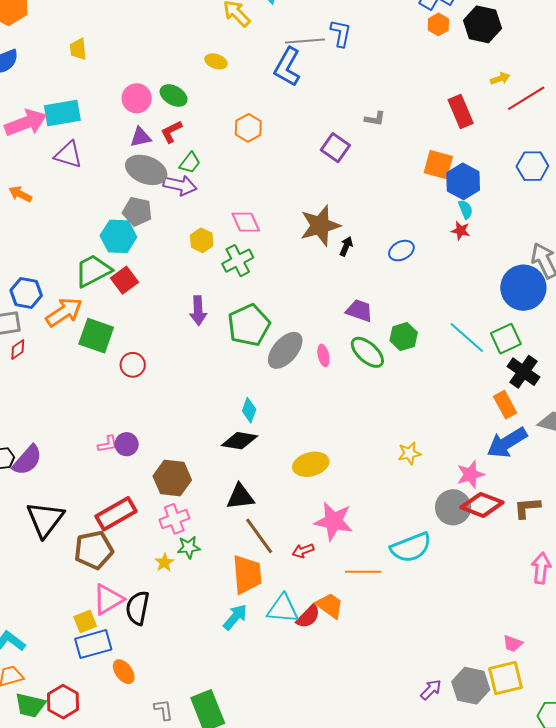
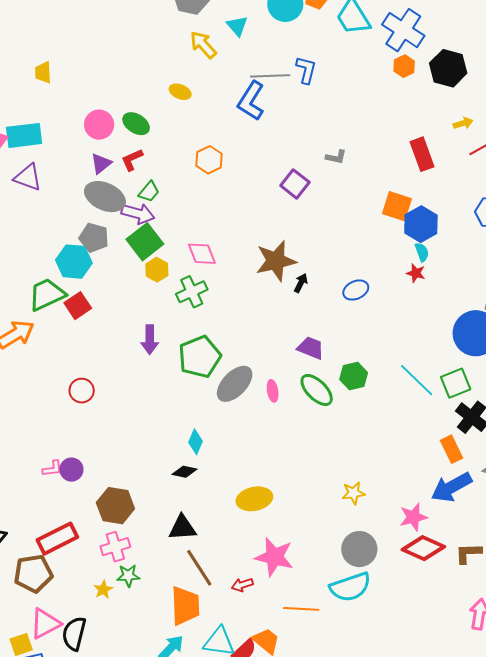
purple triangle: (141, 137) -> (101, 164), turned -30
green square: (96, 336) -> (145, 242), moved, turned 30
black diamond: (240, 441) -> (184, 472), size x0.7
gray circle: (453, 507) -> (359, 549), moved

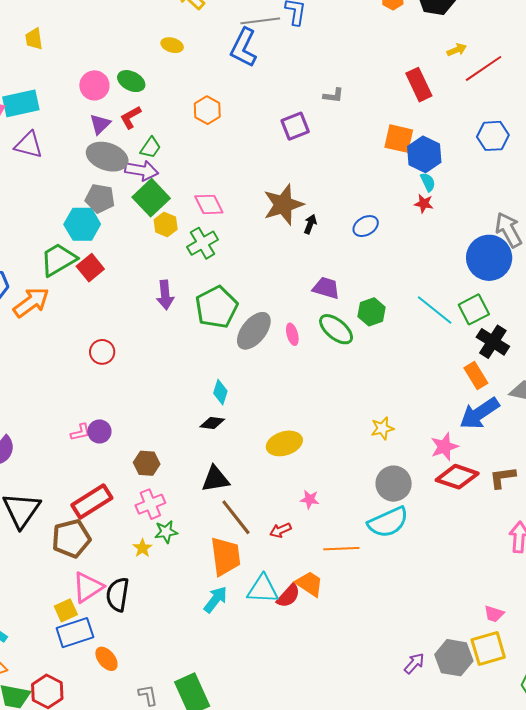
purple square: (295, 184) -> (295, 126), turned 36
brown hexagon: (115, 506) -> (147, 463), size x0.7
pink star: (274, 557) -> (310, 499), size x0.5

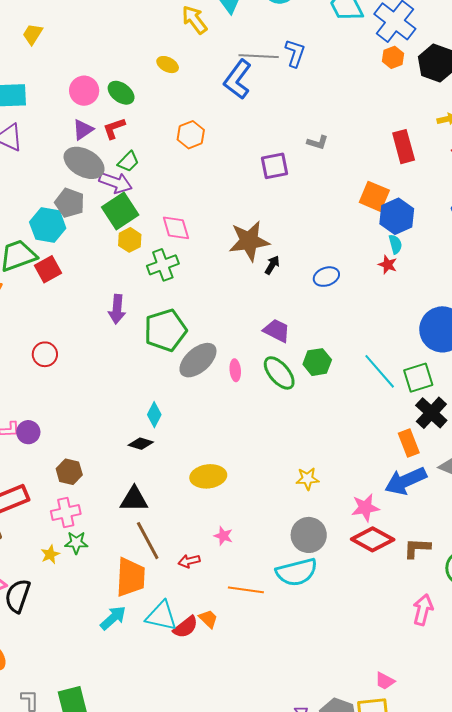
yellow trapezoid: (34, 39) -> (33, 34), turned 30
orange trapezoid: (309, 584) -> (208, 619), size x0.7

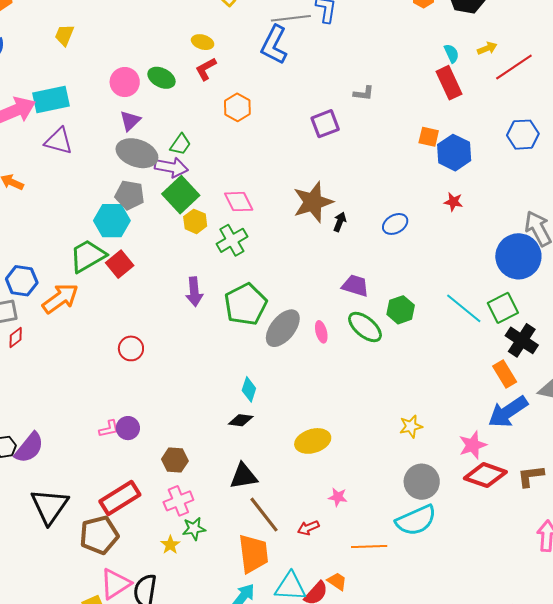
red L-shape: (114, 128) -> (206, 69), moved
orange square: (374, 196) -> (429, 137), size x0.7
cyan semicircle: (395, 244) -> (451, 53), moved

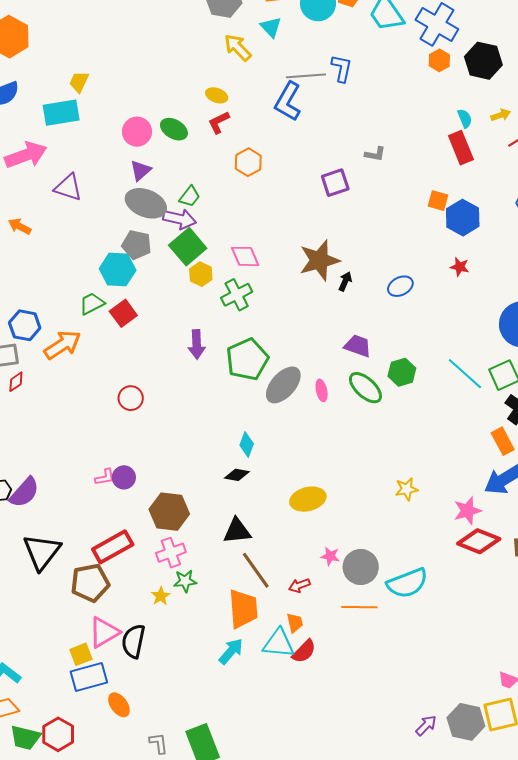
cyan rectangle: (51, 100) -> (61, 113), moved
green trapezoid: (88, 256) -> (92, 304), size x0.7
brown hexagon: (175, 460) -> (169, 512), size x1.5
gray circle: (422, 482) -> (361, 567), moved
orange trapezoid: (337, 581) -> (295, 623), moved, turned 40

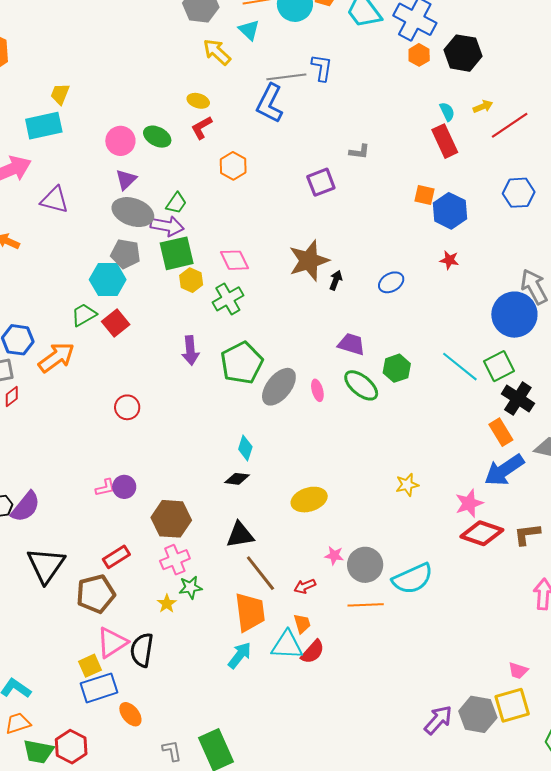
green square: (188, 247) -> (177, 253), turned 30
red rectangle: (113, 547) -> (116, 557), size x0.7
purple arrow: (426, 725) -> (438, 720), size x1.4

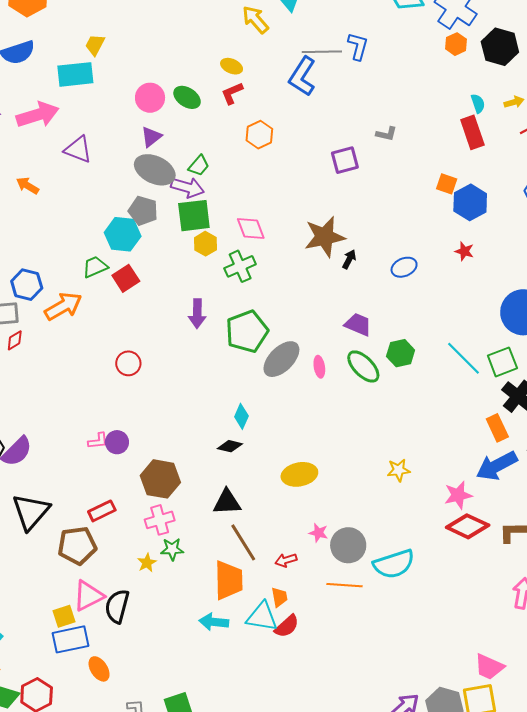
cyan arrow: (240, 655) -> (214, 622), turned -128
pink trapezoid: (518, 671) -> (489, 667), size x1.5

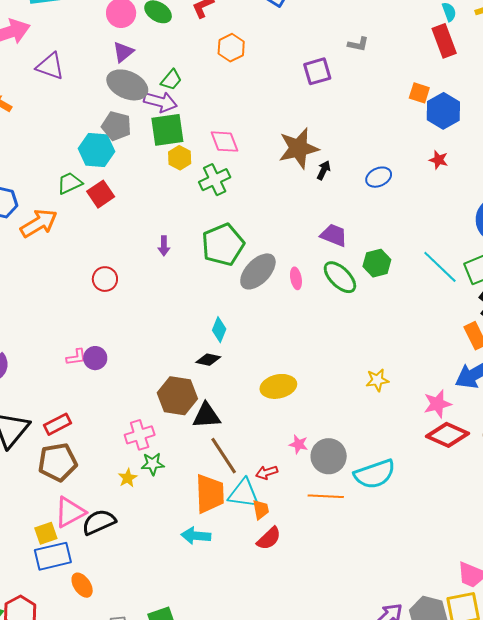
purple arrow: (197, 314) -> (164, 246), moved, size x0.7
brown hexagon: (160, 479) -> (177, 396), moved
red rectangle: (102, 511) -> (57, 424), moved
black semicircle: (117, 606) -> (99, 522), turned 52
cyan triangle: (262, 617) -> (244, 494), moved

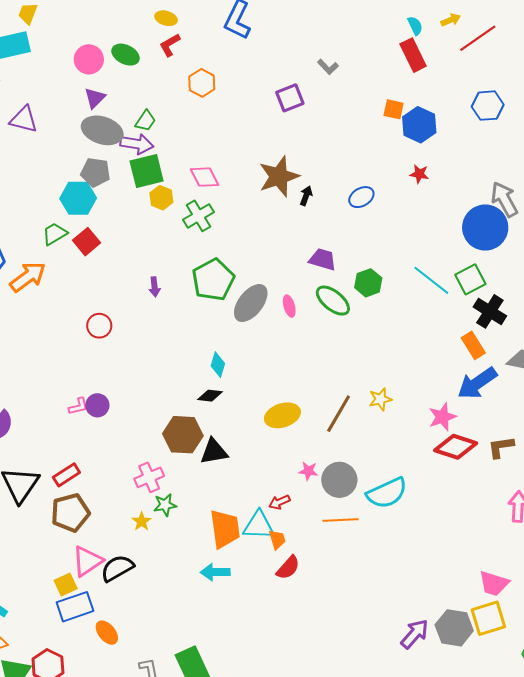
gray L-shape: (358, 44) -> (328, 67), turned 40
brown line: (224, 456) -> (339, 414), moved, turned 69

